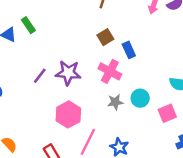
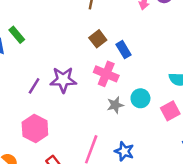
pink hexagon: (68, 114) -> (35, 129), moved

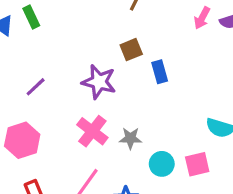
pink cross: (106, 74) -> (92, 131), moved
purple star: (63, 80) -> (99, 82), moved
cyan circle: (140, 98) -> (162, 164), moved

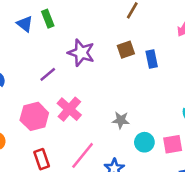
blue rectangle: (160, 72) -> (152, 59), moved
purple star: (99, 82) -> (81, 53), moved
pink cross: (92, 131) -> (69, 109), moved

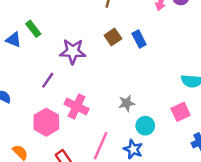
cyan circle: (144, 142) -> (145, 126), moved

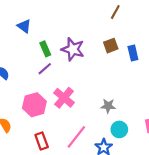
green rectangle: (33, 29) -> (45, 49), moved

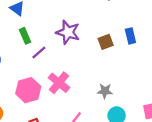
brown square: (111, 46) -> (106, 42), moved
green rectangle: (45, 49) -> (25, 36), moved

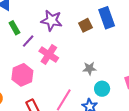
blue rectangle: (130, 36) -> (107, 18), size x1.5
pink cross: (59, 83) -> (49, 54), moved

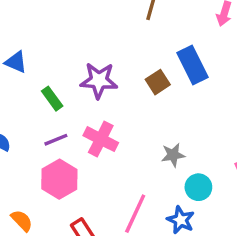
green rectangle: (14, 28) -> (52, 99), moved
purple line: (28, 41) -> (56, 140), moved, turned 32

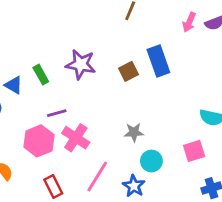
blue triangle: (16, 62) -> (14, 85), moved
pink cross: (101, 139) -> (76, 138), moved
purple line: (56, 140) -> (57, 113), moved

